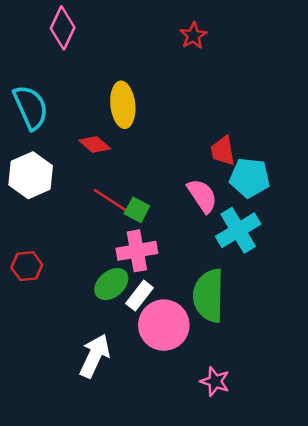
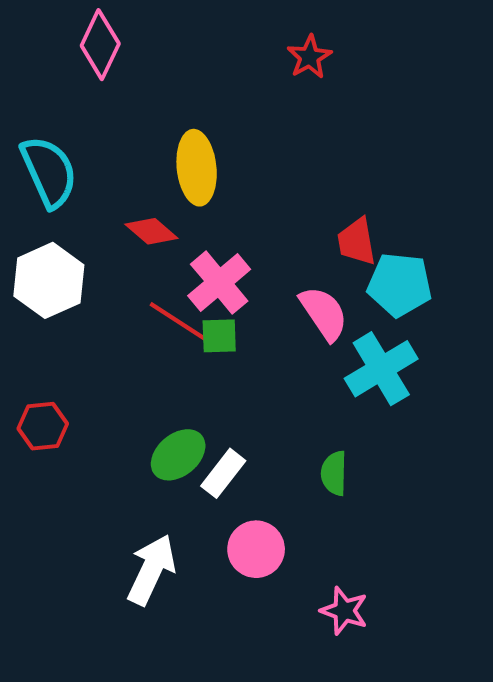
green square: (137, 210) -> (219, 336), turned -30
pink cross: (137, 251) -> (219, 283), moved, turned -30
green semicircle: (209, 296) -> (334, 473), size x0.5
pink circle: (164, 325) -> (256, 549), moved, size x0.7

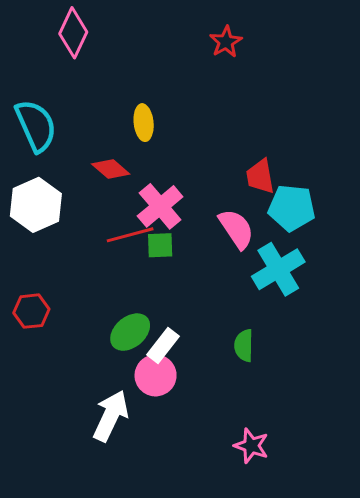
yellow ellipse: (197, 168) -> (144, 123), size x0.7
red line: (178, 322) -> (130, 235), turned -48
pink circle: (256, 549) -> (156, 375), moved

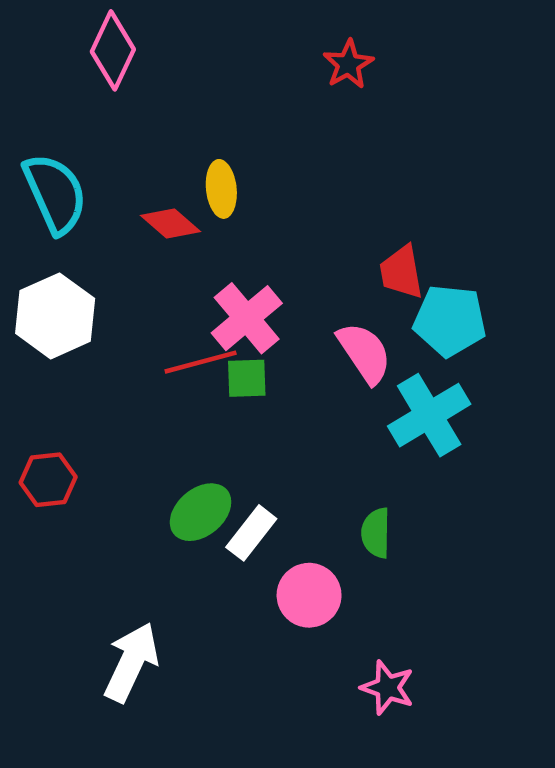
red diamond: (111, 169) -> (171, 224), moved
pink circle: (156, 375) -> (309, 595), moved
white arrow: (111, 416) -> (131, 662), moved

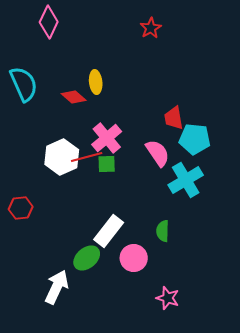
white hexagon: (55, 316) -> (62, 157), moved
green ellipse: (201, 512) -> (87, 258), moved
white rectangle: (251, 533) -> (109, 231), size x1.4

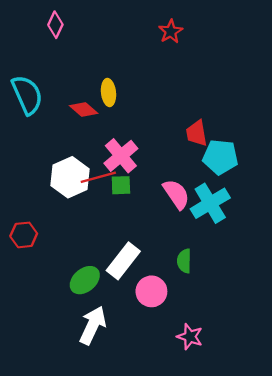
pink diamond: (49, 22) -> (55, 25), size x0.7
pink semicircle: (158, 153) -> (176, 194), moved
green ellipse: (87, 258) -> (85, 280), moved
white arrow: (57, 287) -> (93, 325), moved

